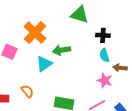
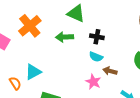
green arrow: (62, 50) -> (64, 37), moved
cyan semicircle: (104, 55) -> (96, 57), turned -56
cyan triangle: (44, 64) -> (33, 72), moved

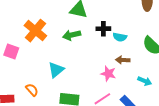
cyan semicircle: (96, 57) -> (120, 37), moved
cyan triangle: (33, 72) -> (56, 70), moved

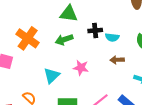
pink star: (108, 74) -> (81, 68), moved

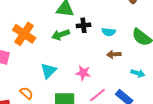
black cross: (95, 30) -> (83, 25), moved
pink star: (81, 68) -> (83, 73), moved

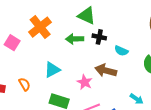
brown arrow: (114, 54) -> (106, 71), moved, size x1.5

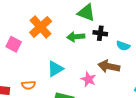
orange semicircle: (24, 84) -> (28, 85), turned 120

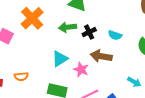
black cross: (100, 33) -> (89, 32), moved, turned -32
cyan triangle: (55, 69) -> (60, 59), moved

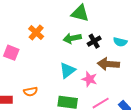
orange cross: (32, 18) -> (36, 33), size x0.7

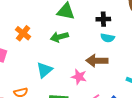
black cross: (94, 41) -> (103, 19), moved, turned 32
cyan triangle: (67, 70) -> (44, 70), moved

